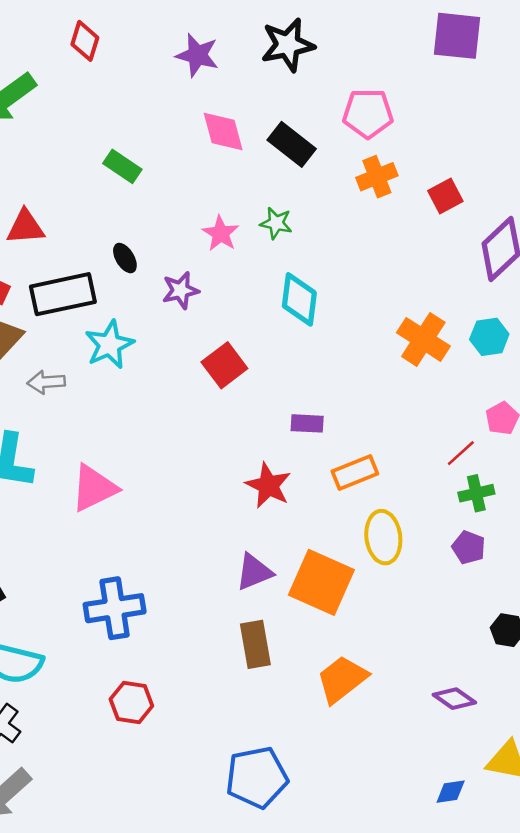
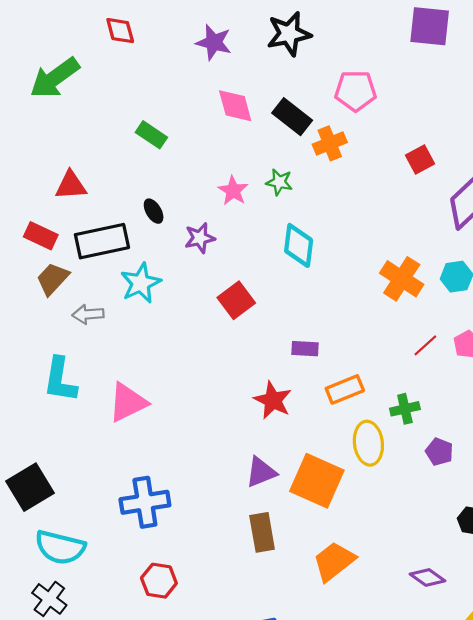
red diamond: (85, 41) -> (120, 31), turned -32
orange cross: (377, 177) -> (330, 143), moved
red line: (461, 453) -> (425, 345), moved
green cross: (476, 493) -> (405, 409), moved

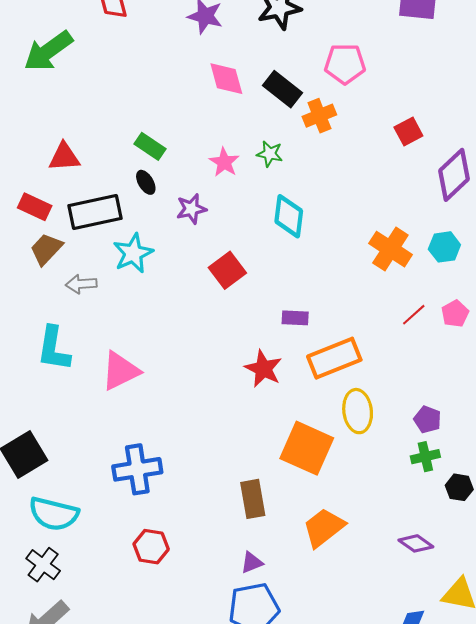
green rectangle: (151, 135) -> (150, 146), moved
orange rectangle: (345, 389) -> (334, 358), size x1.4
green cross: (405, 409) -> (425, 457), moved
purple triangle: (261, 472) -> (252, 563), moved, size x0.7

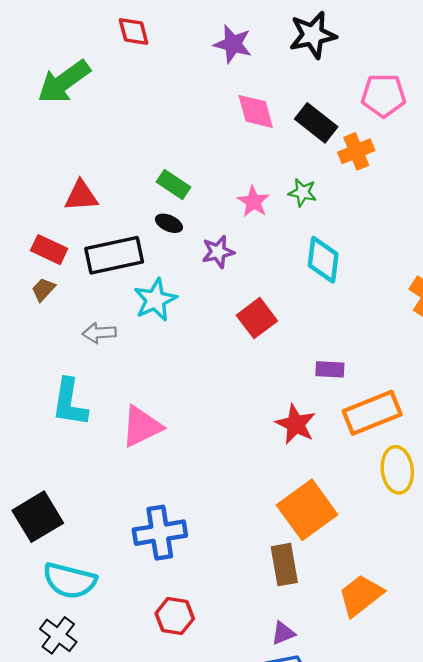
black ellipse: (146, 182) -> (169, 223), turned -35
brown trapezoid: (46, 249) -> (43, 289), moved, size x0.7
orange square: (307, 448) -> (307, 510), moved, turned 30

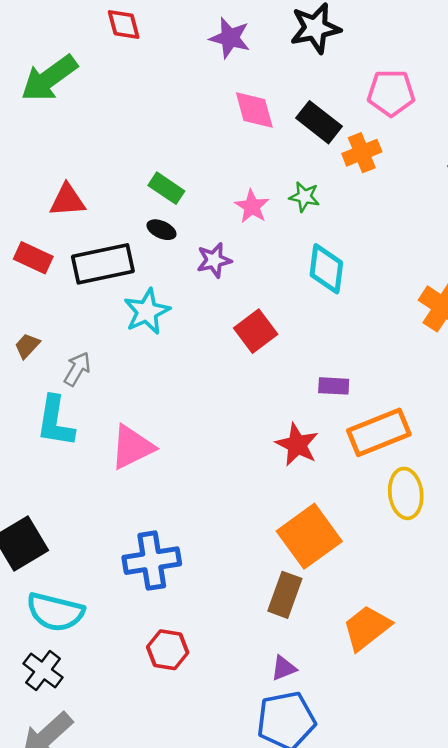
brown trapezoid: (43, 289) -> (27, 346), moved
gray arrow: (99, 333) -> (77, 369), moved, turned 124
brown rectangle: (284, 565) -> (285, 595), turned 30

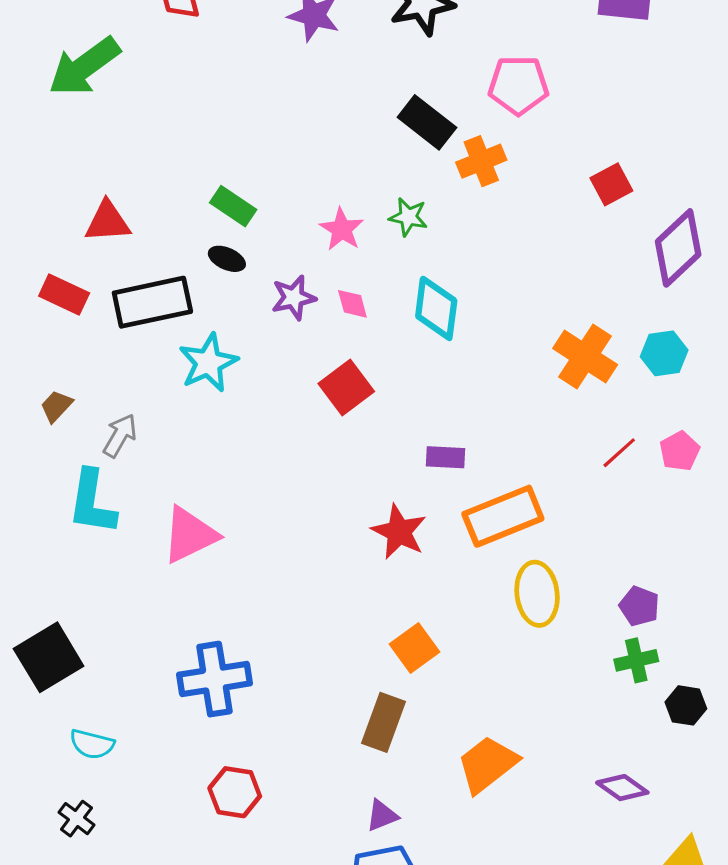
pink diamond: (254, 110) -> (352, 304), moved, size x0.6
orange square: (309, 536) -> (415, 648), size x0.6
cyan semicircle: (55, 612) -> (92, 744), size x0.6
black cross: (43, 671) -> (76, 819), size x0.7

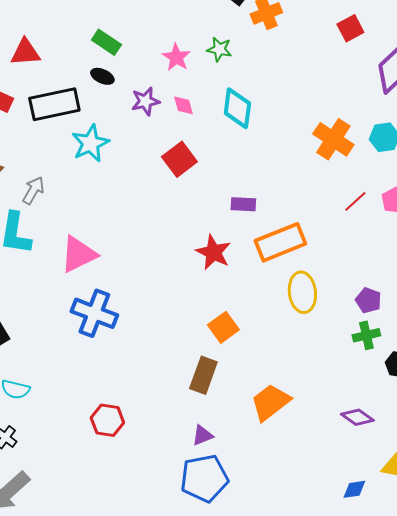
blue cross: (214, 679) -> (94, 313), moved, turned 30

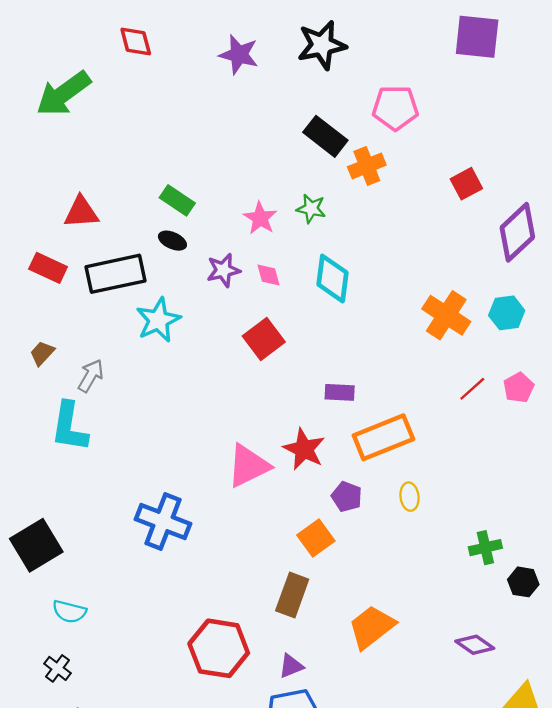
pink triangle: (78, 254) -> (248, 466), moved
yellow ellipse: (302, 292) -> (410, 497), size x0.6
purple pentagon: (368, 300) -> (347, 497), moved
red hexagon: (107, 420) -> (219, 648), moved, size x1.5

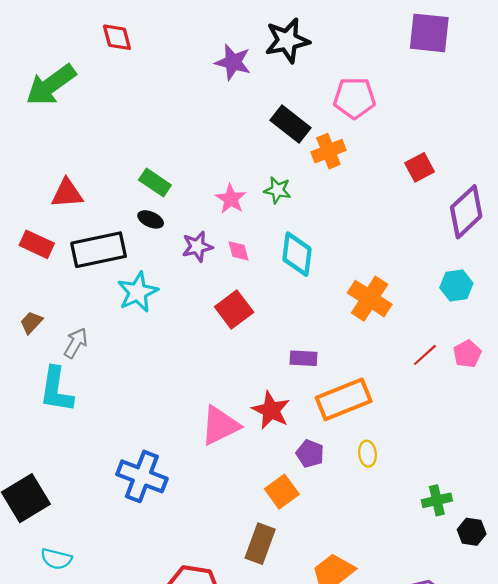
purple star: (239, 55) -> (233, 62), moved
orange cross: (446, 315) -> (370, 299), moved

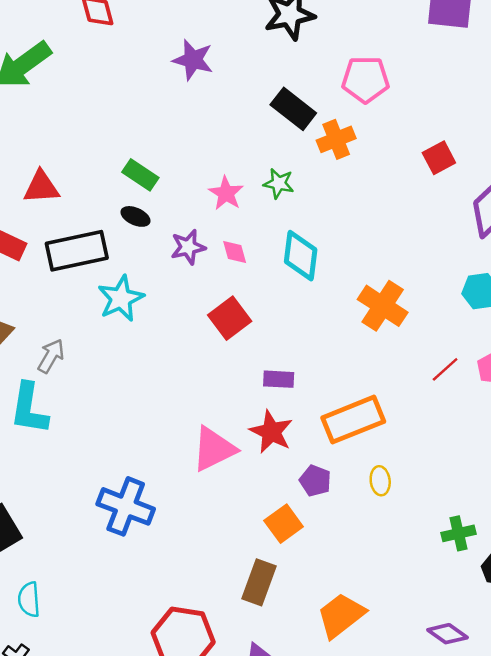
purple star: (233, 62) -> (193, 60), moved
purple rectangle: (304, 358) -> (279, 379), moved
cyan semicircle: (56, 559) -> (29, 599), turned 72

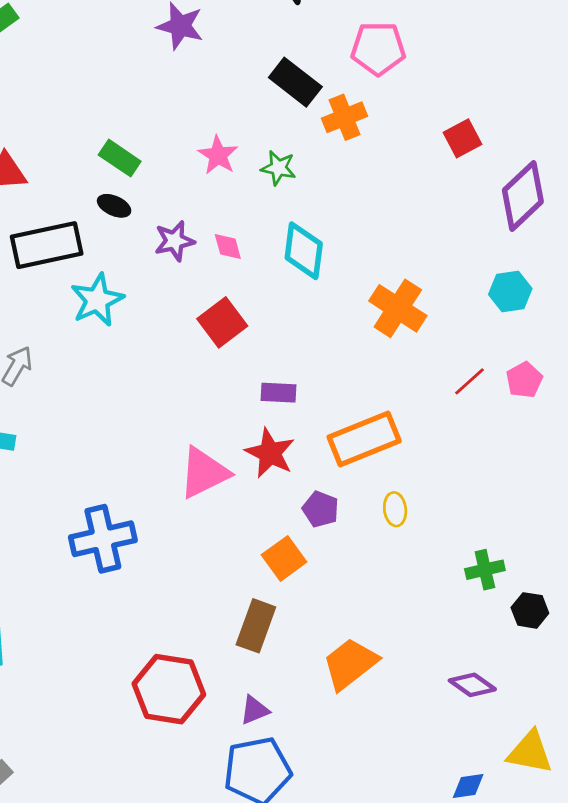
pink star: (226, 193) -> (218, 155), moved
blue cross: (126, 506) -> (103, 539), turned -34

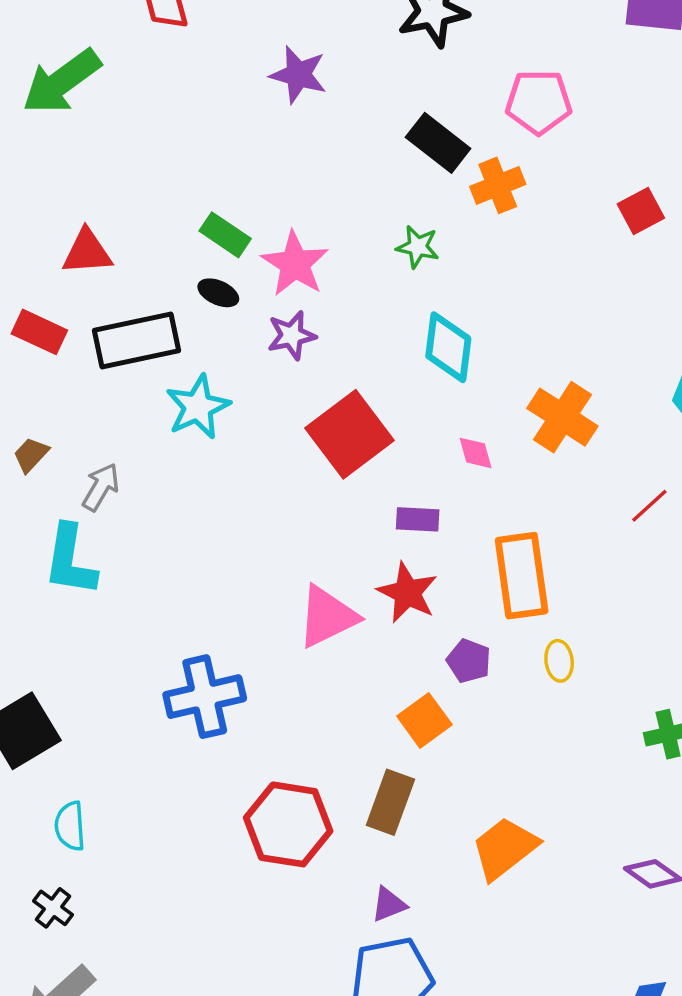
pink star: (218, 155) -> (295, 264), moved, size x1.4
pink diamond: (228, 247) -> (476, 453), moved
red square: (222, 322) -> (349, 434), size x1.4
orange rectangle: (364, 439) -> (522, 576), turned -76
red hexagon: (169, 689) -> (288, 824), moved

